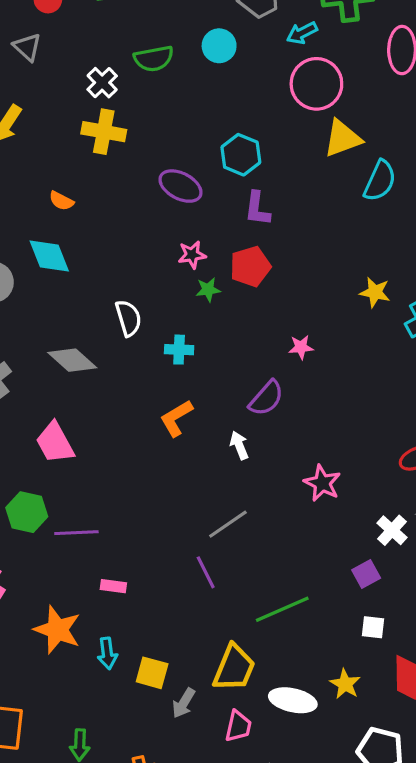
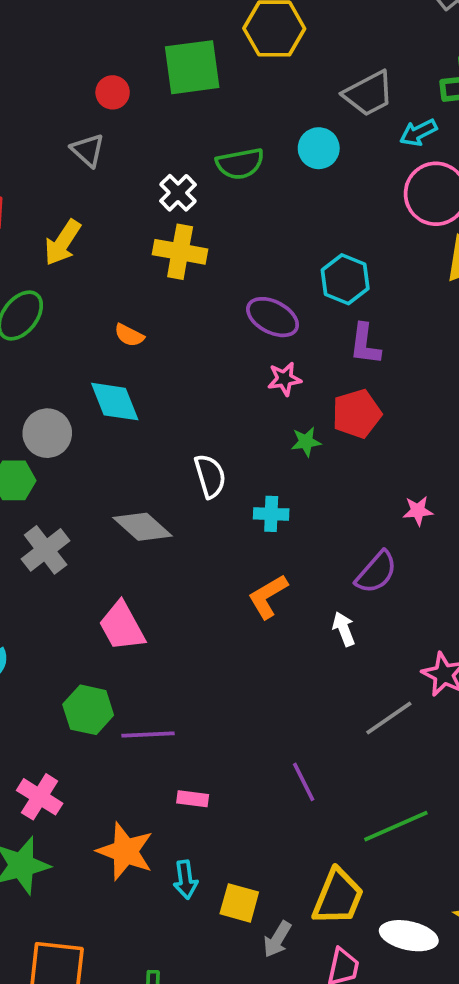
pink star: (192, 255) -> (284, 379), moved
gray line: (228, 524) -> (389, 718), moved

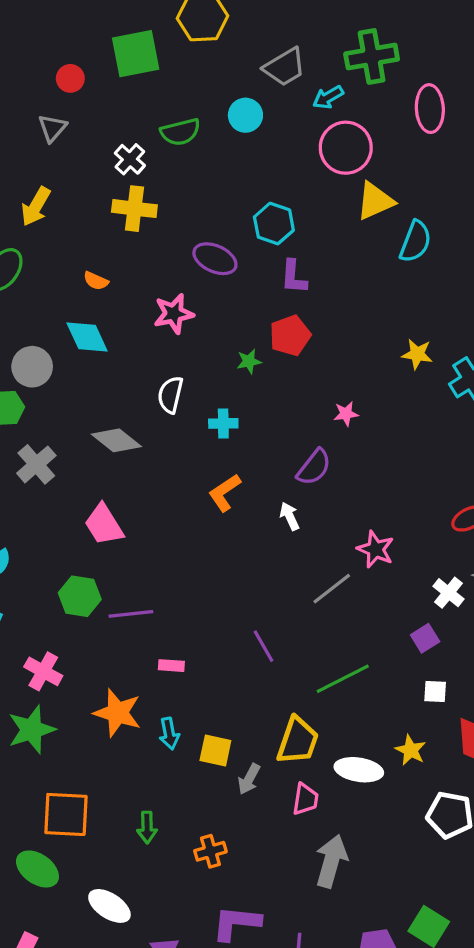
gray triangle: (88, 150) -> (52, 128), turned 32
pink star: (284, 379) -> (174, 314), moved, size x1.4
white semicircle: (210, 476) -> (170, 395), turned -147

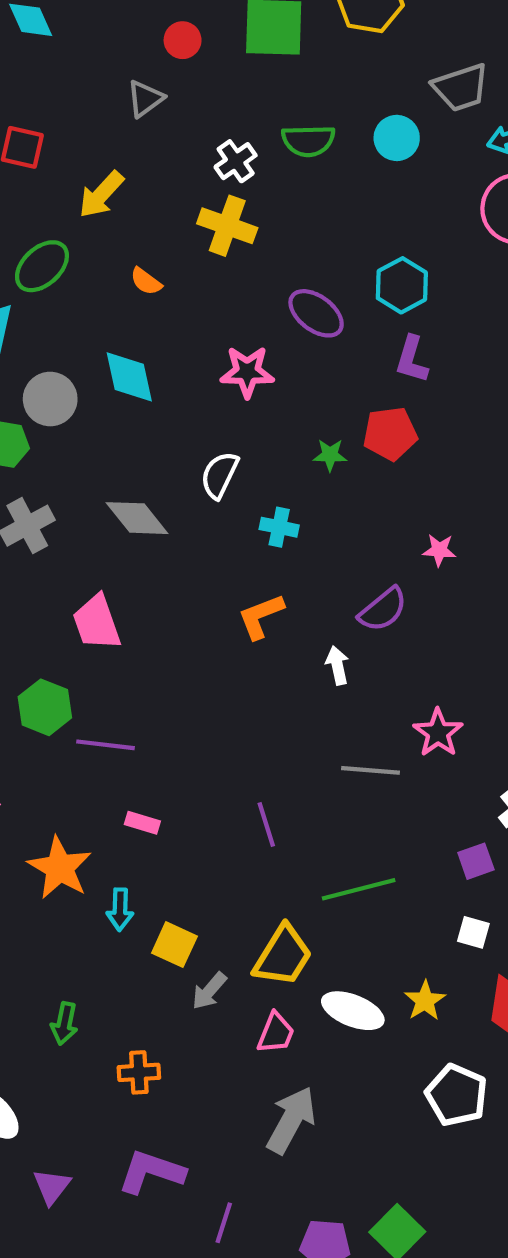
orange semicircle: (96, 281) -> (146, 281), moved
gray line: (332, 589) -> (370, 770), turned 30

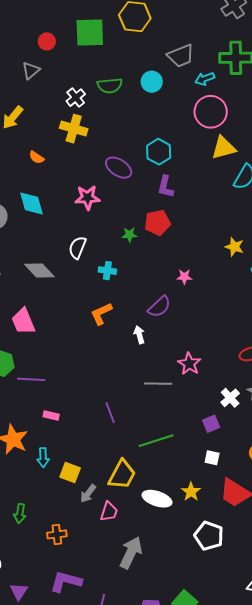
pink trapezoid: (276, 1033) -> (109, 512), moved

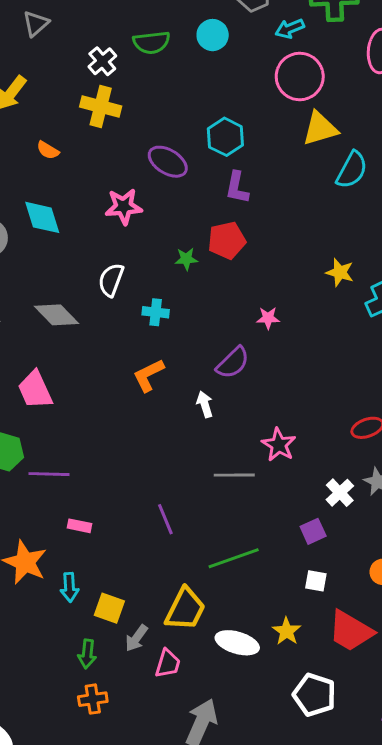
green arrow: (20, 513) -> (87, 654), moved

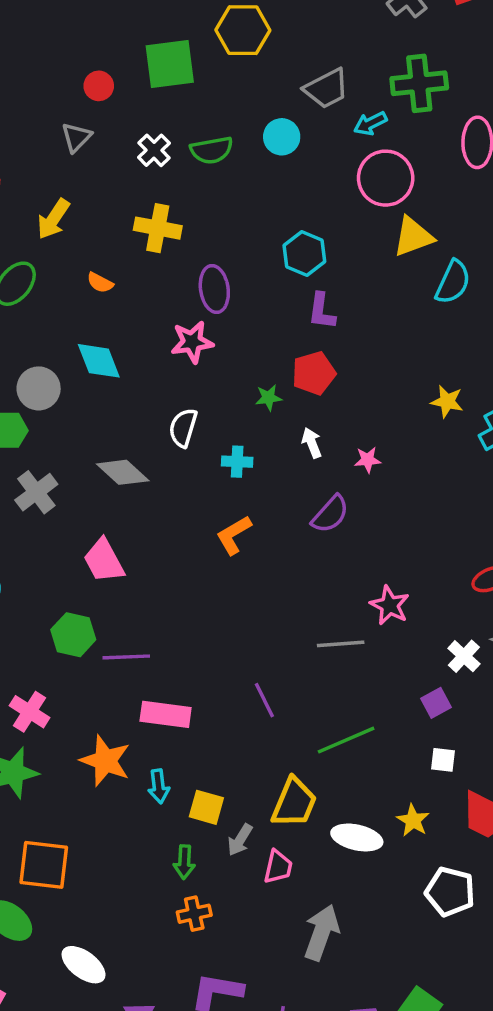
white cross: (102, 61) -> (154, 150), moved
purple ellipse: (168, 162) -> (214, 289), moved, turned 54
white arrow: (205, 404) -> (312, 443), moved
pink rectangle: (80, 526) -> (166, 714), size x1.8

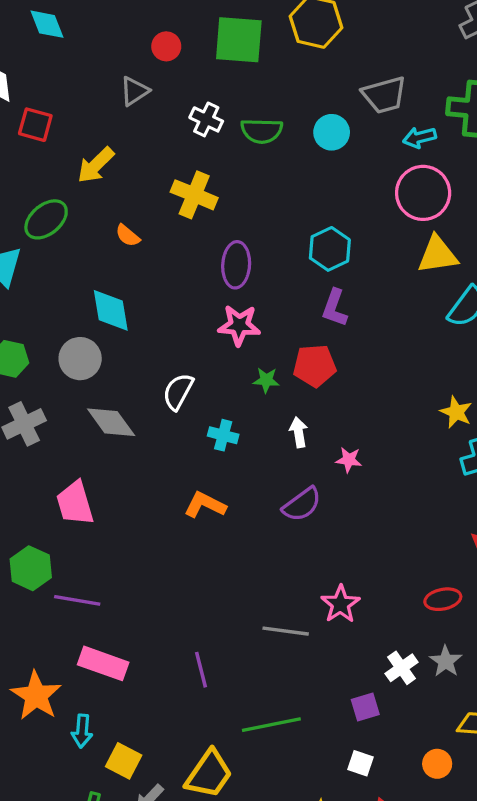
white cross: (154, 150) -> (206, 119), turned -32
pink star: (192, 342) -> (239, 325), moved
gray circle: (39, 388) -> (80, 359), moved
yellow star: (447, 401) -> (456, 412), moved
orange L-shape: (234, 535) -> (205, 505), turned 45

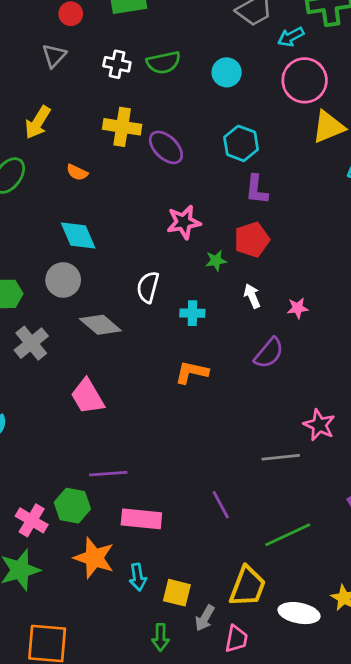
cyan circle: (332, 132) -> (227, 72), moved
purple ellipse: (236, 265) -> (166, 147), moved, turned -36
green hexagon: (31, 568) -> (72, 506), moved

